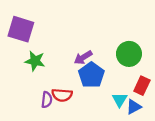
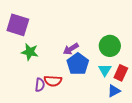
cyan triangle: (120, 100) -> (105, 70), moved

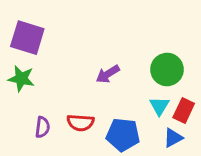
green star: (30, 52) -> (21, 79), moved
blue pentagon: (78, 64) -> (123, 135), moved, turned -30
purple semicircle: (40, 85) -> (43, 127), moved

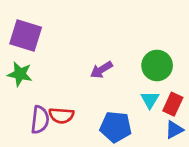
red semicircle: (80, 123) -> (61, 115), moved
purple semicircle: (43, 127) -> (40, 120), size x1.4
blue triangle: (173, 138) -> (174, 130), moved

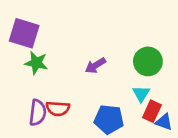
green star: (20, 74) -> (36, 63), moved
red rectangle: (173, 104) -> (152, 111), moved
blue triangle: (174, 130) -> (164, 122), turned 48

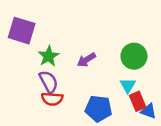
green star: (36, 63) -> (49, 56), moved, turned 30
red rectangle: (152, 111) -> (138, 101), turned -48
purple semicircle: (38, 113) -> (49, 82), moved, turned -35

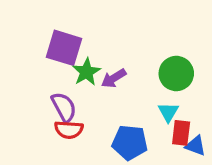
purple square: (22, 31) -> (64, 48), moved
green star: (49, 56) -> (86, 72), moved
red rectangle: (138, 101) -> (181, 133), turned 30

